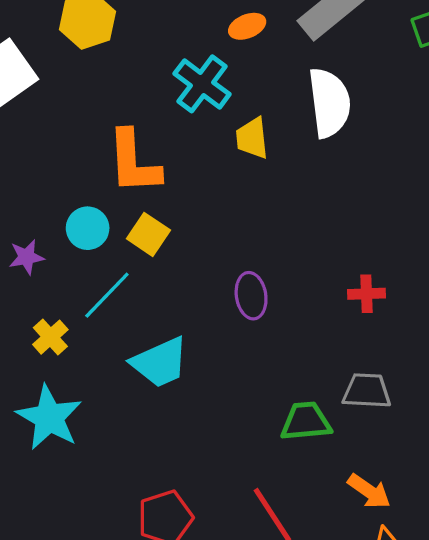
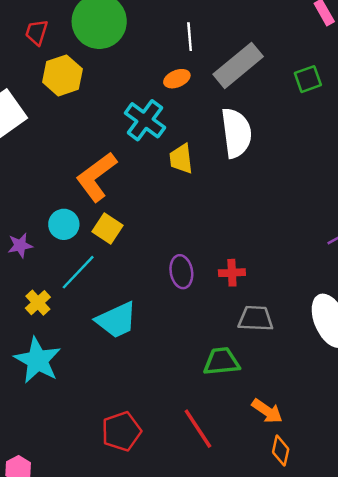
orange L-shape: (134, 162) -> (96, 177), turned 57
red cross: (367, 294) -> (232, 273), moved
gray trapezoid: (367, 391) -> (256, 318), moved

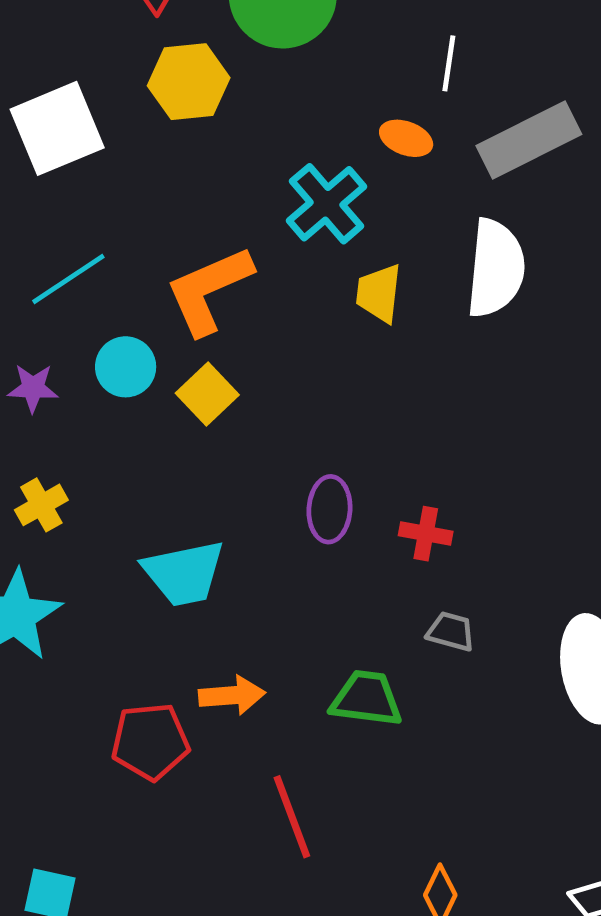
orange ellipse: (177, 79) -> (406, 138), turned 30
cyan line: (78, 272) -> (68, 279), moved
gray trapezoid: (256, 318) -> (451, 631), size x0.7
orange arrow: (267, 411) -> (232, 695), moved, turned -52
red pentagon: (121, 431) -> (150, 741), moved

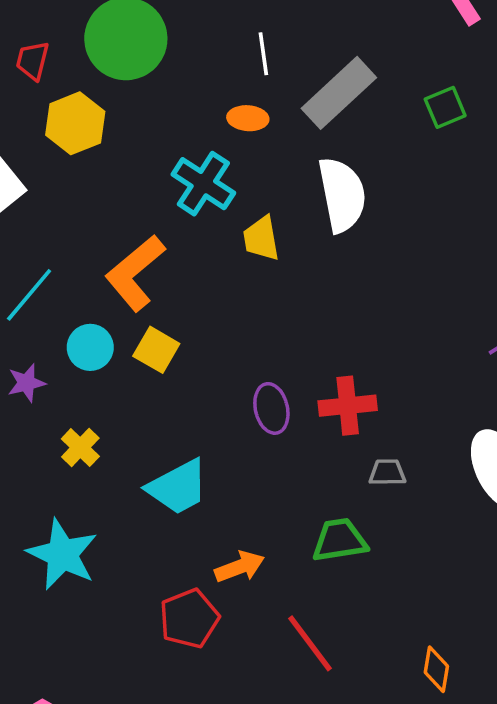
yellow cross: (41, 505) -> (80, 448), moved
red cross: (426, 534) -> (348, 406), size x1.4

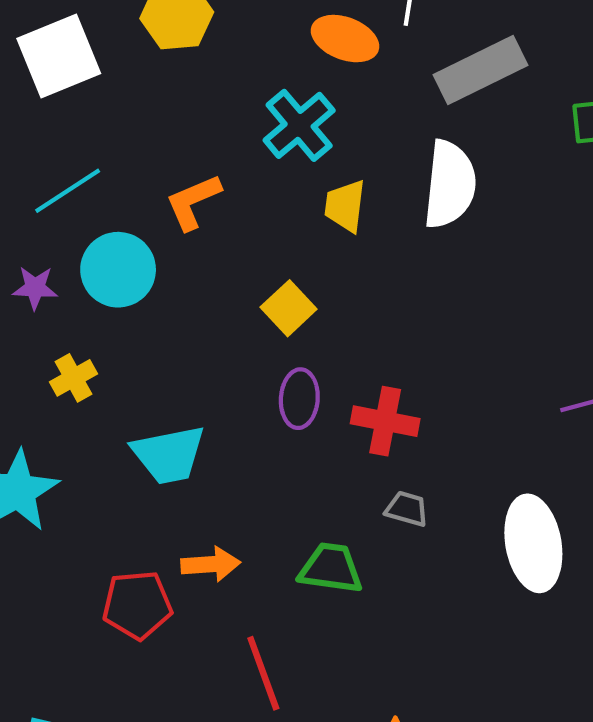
orange ellipse: (248, 118) -> (345, 39), moved, size x1.4
orange L-shape: (135, 273) -> (193, 202), size x0.7
cyan circle: (90, 347) -> (118, 270), size x1.4
yellow square: (156, 350) -> (289, 308), moved

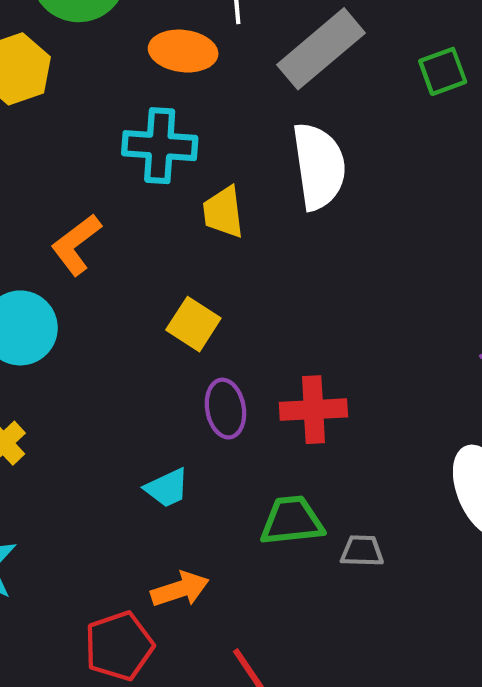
cyan cross: (299, 125) -> (160, 146), turned -32
cyan trapezoid: (169, 455) -> (167, 488), moved, size x0.6
gray trapezoid: (407, 509) -> (362, 551), moved
green trapezoid: (331, 568) -> (292, 521), moved

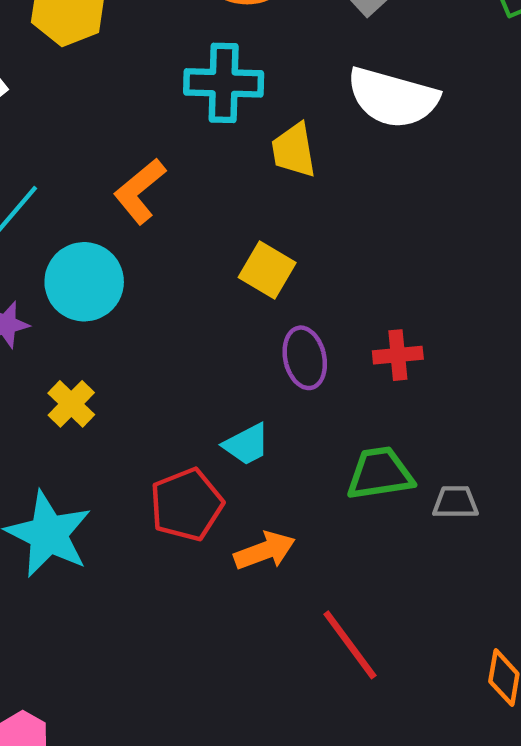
white semicircle: (319, 166) -> (393, 98), turned 116
red cross: (313, 410) -> (398, 355), size x0.7
red pentagon: (119, 646) -> (186, 505), moved

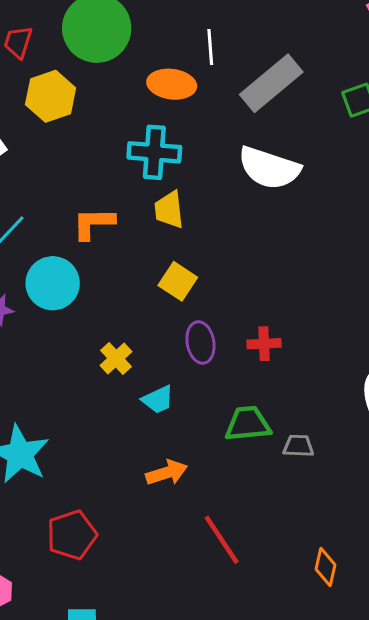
yellow trapezoid: (294, 150) -> (169, 210), moved
orange L-shape: (140, 191) -> (93, 223), turned 36
yellow cross: (71, 404) -> (116, 358), moved
red pentagon: (186, 505) -> (72, 535), moved

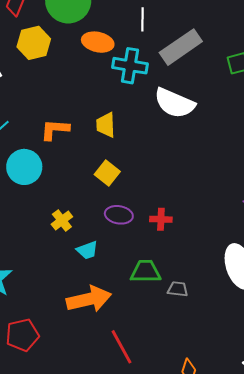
orange ellipse: (172, 84) -> (98, 42), moved
cyan cross: (154, 152) -> (130, 66), moved
purple ellipse: (200, 342) -> (119, 215), turned -76
orange arrow: (167, 473) -> (89, 299), size x1.6

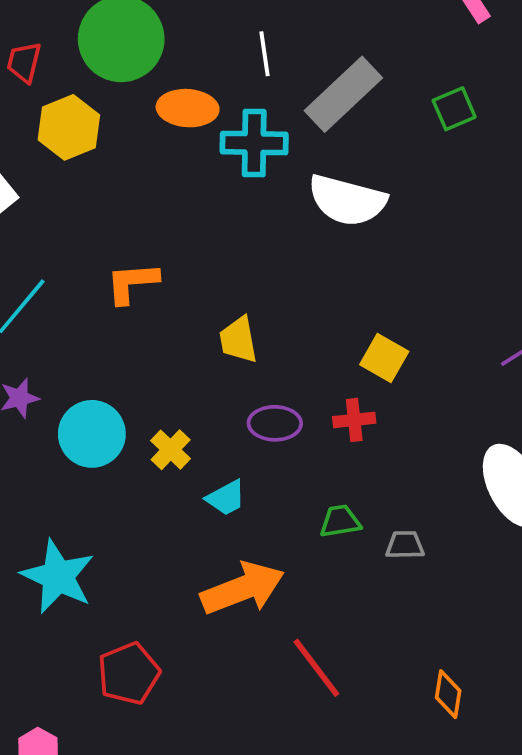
yellow trapezoid: (106, 125) -> (238, 340), moved
cyan circle: (24, 167) -> (92, 434), moved
yellow square: (107, 173) -> (384, 358), moved
green trapezoid: (146, 271) -> (340, 521), size x0.7

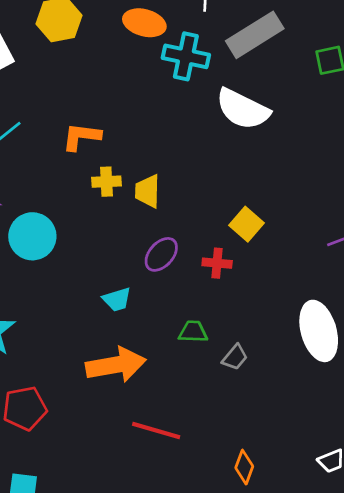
purple ellipse: (275, 423) -> (161, 254), turned -60
yellow cross: (171, 450) -> (106, 182), moved, turned 32
gray trapezoid: (405, 545) -> (235, 357), turned 120
red line: (316, 668) -> (156, 430), turned -48

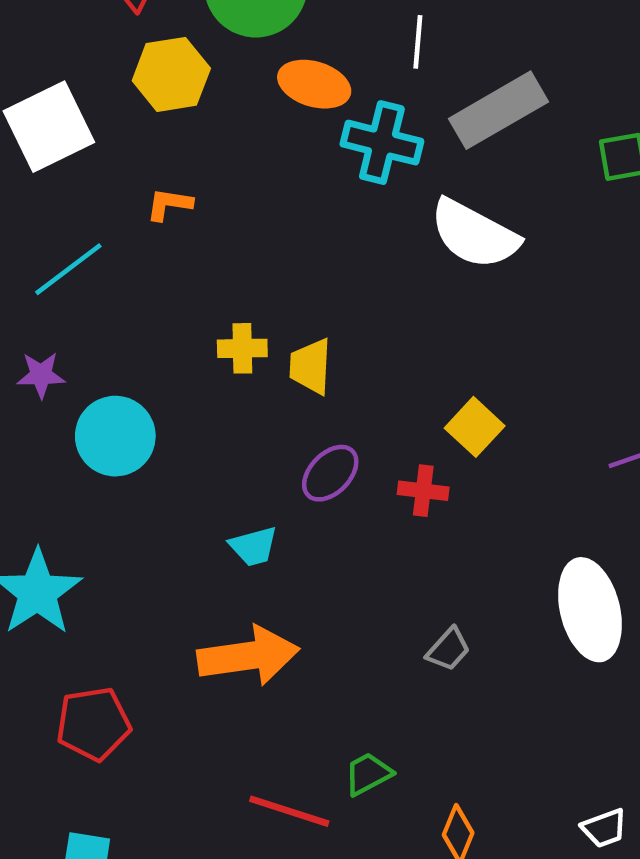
orange L-shape: (81, 137) -> (169, 204), moved, size x0.7
green trapezoid: (193, 332) -> (368, 774), moved, turned -32
red line: (156, 430) -> (289, 811), moved

